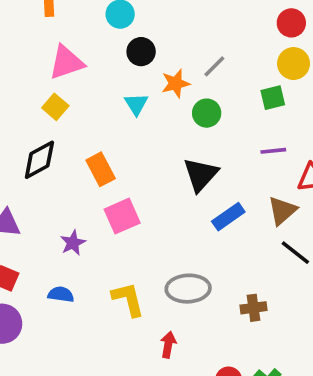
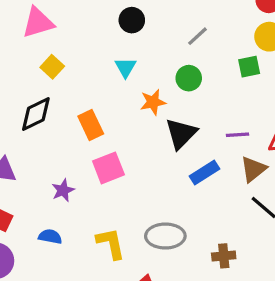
pink triangle: (66, 62) -> (38, 23), moved
orange star: (176, 83) -> (153, 102), moved
purple line: (273, 151) -> (238, 135), moved

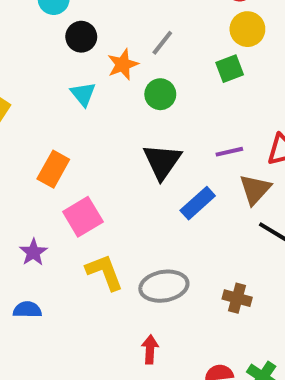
orange star: (153, 102) -> (123, 64), moved
orange rectangle: (91, 125) -> (53, 169), turned 64
yellow L-shape: (111, 243) -> (105, 272), moved
brown cross: (224, 256) -> (237, 298), turned 30

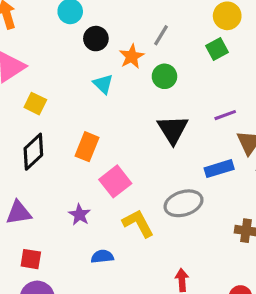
blue rectangle: (198, 203) -> (219, 169), moved, turned 32
gray ellipse: (164, 286) -> (183, 203), moved
blue semicircle: (27, 310) -> (102, 257), moved

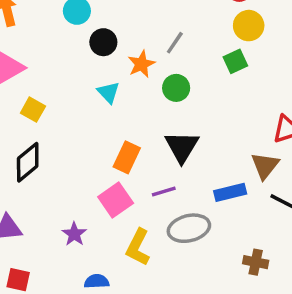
purple line: (225, 115) -> (164, 192), moved
orange rectangle: (87, 147) -> (127, 157), moved
yellow L-shape: (138, 223) -> (138, 247), turned -128

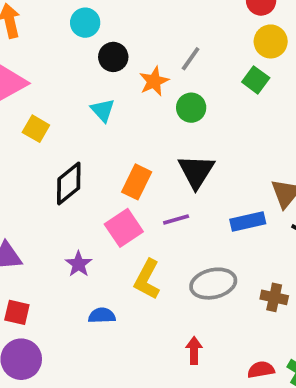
green square: (235, 61) -> (256, 80), turned -30
cyan triangle: (108, 92) -> (103, 110), moved
black diamond: (28, 162) -> (69, 184), moved
gray ellipse: (189, 228) -> (213, 284), moved

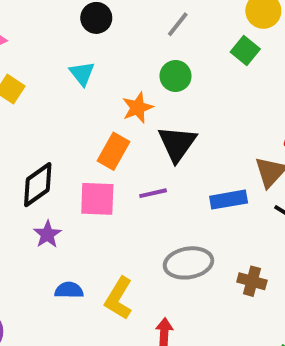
orange star: (154, 81) -> (138, 108), moved
black diamond: (69, 184) -> (38, 185), moved
pink square: (124, 228) -> (97, 199), turned 33
yellow L-shape: (147, 279) -> (119, 298), moved

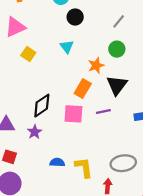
purple star: (47, 234) -> (35, 132), moved
gray ellipse: (188, 263) -> (123, 163), moved
yellow L-shape: (119, 298) -> (84, 167), turned 140

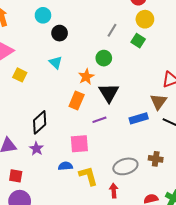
gray line: (119, 21) -> (112, 30), moved
pink square: (73, 114) -> (79, 144), moved
blue semicircle: (57, 162) -> (65, 166), moved

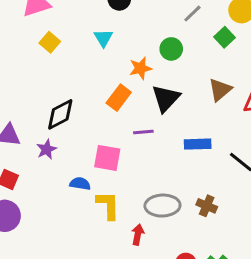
brown triangle: (158, 102) -> (220, 90), moved

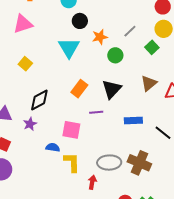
cyan triangle: (103, 38) -> (69, 48), size x1.6
yellow square: (50, 42) -> (25, 64), moved
orange star: (140, 68) -> (100, 37), moved
brown cross: (207, 206) -> (139, 163), size x1.6

